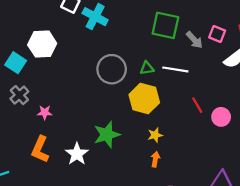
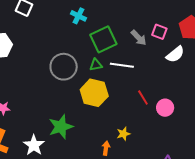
cyan cross: (95, 17) -> (78, 16), moved, size x0.7
green square: (165, 25) -> (103, 39), moved, turned -36
yellow star: (155, 135) -> (123, 134), moved

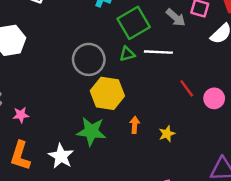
yellow hexagon: (94, 93) -> (107, 93), moved
green star: (61, 127) -> (91, 131), turned 30
orange arrow: (106, 148) -> (135, 125), moved

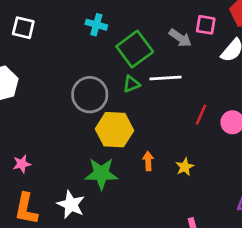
red line: (187, 88) -> (201, 115), turned 66

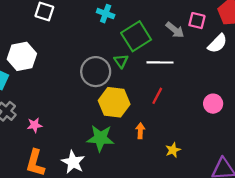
green triangle: (131, 84) -> (121, 61), moved, turned -48
red line: (201, 115) -> (157, 96), moved
yellow star: (185, 167) -> (173, 150), moved

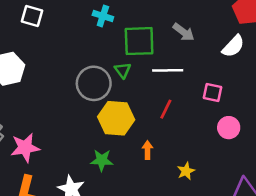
pink square: (197, 21) -> (213, 92), moved
green square: (136, 36) -> (139, 41), turned 32
pink circle: (213, 104) -> (229, 128), moved
pink star: (35, 125) -> (25, 148), size x1.6
green star: (100, 138) -> (102, 160), size x0.7

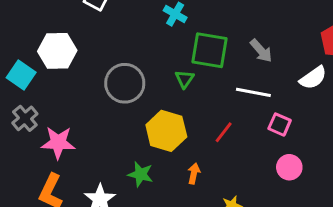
white line: (168, 70) -> (253, 92), moved
gray circle: (94, 83) -> (125, 83), moved

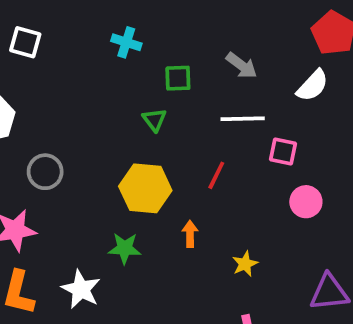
green square: (210, 50) -> (178, 78), size x0.6
gray circle: (125, 83) -> (45, 172), moved, size x0.7

